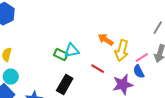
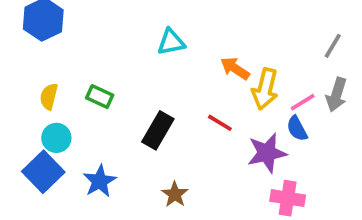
cyan triangle: (72, 51) -> (171, 42), moved
green rectangle: (61, 55) -> (100, 97), moved
black rectangle: (65, 85) -> (158, 130), moved

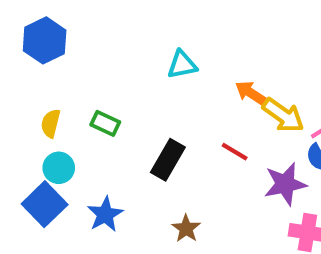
yellow arrow: (265, 89) -> (283, 115), turned -69

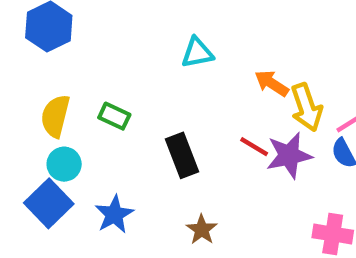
yellow arrow: (283, 115) -> (307, 107), turned 36
yellow semicircle: (51, 123) -> (55, 116), size x1.4
black rectangle: (168, 160) -> (182, 155), turned -51
purple star: (285, 184) -> (289, 155), moved

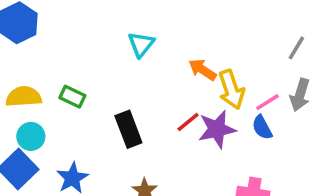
cyan triangle: (197, 53) -> (141, 44), turned -40
yellow semicircle: (55, 116) -> (24, 97), turned 72
red line: (254, 147) -> (188, 122), turned -70

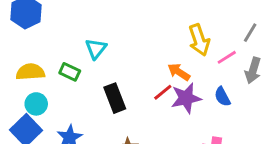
cyan triangle: (141, 44) -> (96, 49), moved
orange arrow: (202, 70) -> (179, 72), moved
yellow arrow: (231, 89) -> (199, 40), moved
pink line: (267, 102) -> (227, 57), moved

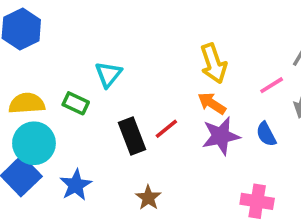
yellow arrow: (199, 40) -> (214, 63), moved
red line: (163, 92) -> (166, 129), moved
cyan circle: (36, 104) -> (34, 143), size x1.5

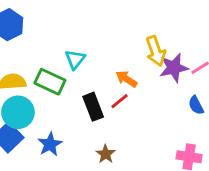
green rectangle: (76, 103) -> (50, 82), size x1.5
orange arrow: (212, 103) -> (126, 79), moved
purple star: (221, 136) -> (174, 68), moved

